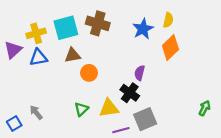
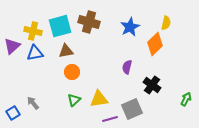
yellow semicircle: (168, 20) -> (166, 23), moved
yellow cross: (36, 33) -> (33, 31), turned 30
orange circle: (89, 73) -> (72, 72), moved
black cross: (130, 93) -> (152, 85), moved

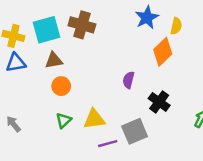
blue star: (130, 27) -> (147, 18), moved

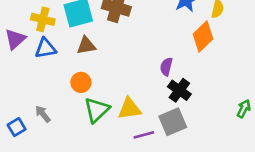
orange circle: (61, 86) -> (81, 82), moved
black cross: (159, 102) -> (179, 90), moved
green triangle: (64, 120) -> (97, 110), size x1.5

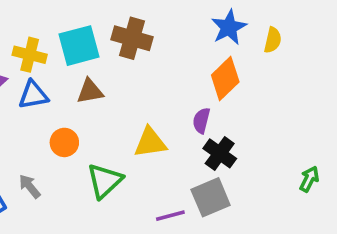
orange diamond: (203, 36) -> (225, 78), moved
orange circle: (81, 82) -> (64, 142), moved
yellow triangle: (129, 109) -> (150, 142), moved

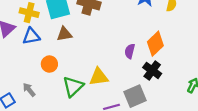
orange diamond: (225, 78) -> (155, 44), moved
yellow triangle: (150, 142) -> (99, 77), moved
black cross: (220, 153) -> (152, 70), moved

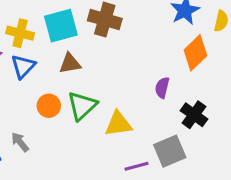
blue triangle: (31, 36) -> (23, 66), turned -36
orange diamond: (155, 44) -> (195, 53), moved
green triangle: (73, 86) -> (82, 106), moved

